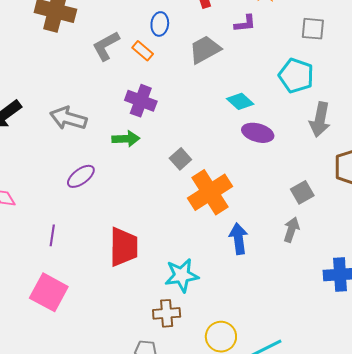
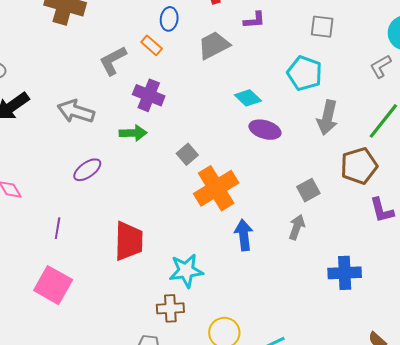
gray L-shape: (106, 46) -> (113, 61), moved

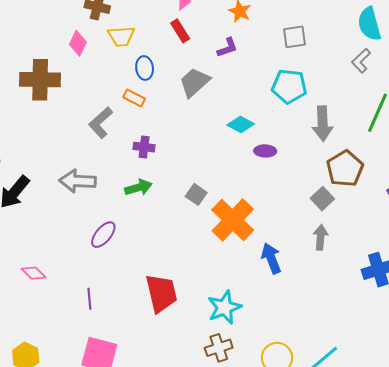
purple cross: (149, 95) -> (144, 147), size x0.7
purple ellipse: (265, 130) -> (265, 151), size x0.7
brown pentagon: (359, 166) -> (345, 169), moved

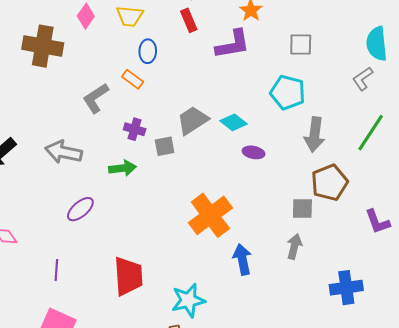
purple L-shape: (227, 48) -> (233, 44), size x1.6
gray trapezoid: (194, 82) -> (193, 120), moved
gray square: (196, 194) -> (165, 146), moved, turned 35
gray square: (322, 199) -> (302, 209), turned 35

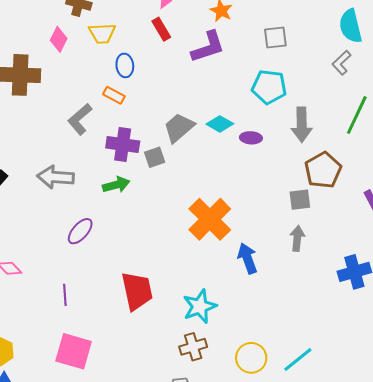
purple cross: (135, 129) -> (123, 145), size x1.5
purple ellipse: (254, 152) -> (251, 138), moved

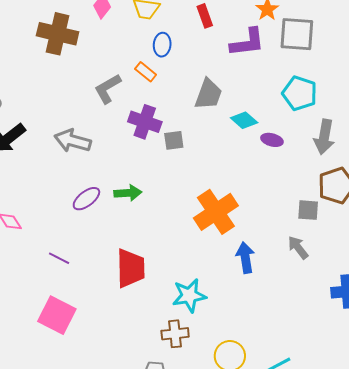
gray square: (275, 38) -> (297, 34), moved, size x1.5
gray trapezoid: (179, 128) -> (208, 94), moved, turned 140
green arrow: (116, 185) -> (128, 193), moved
gray arrow: (297, 238) -> (298, 248), turned -55
purple line: (65, 295) -> (59, 258), turned -70

